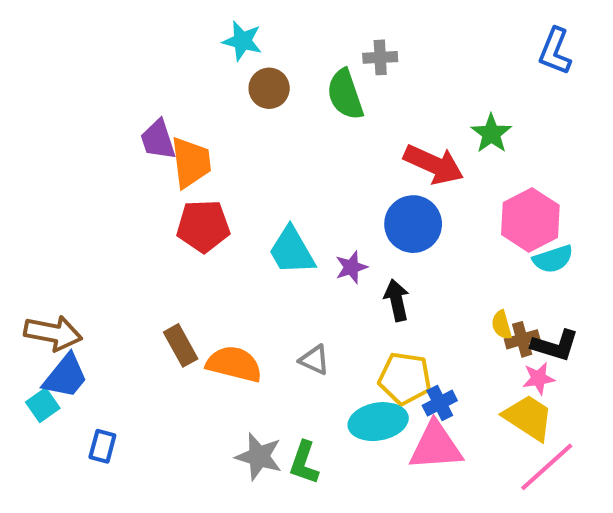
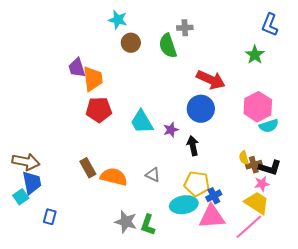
green star: (491, 134) -> (255, 55), moved
blue trapezoid: (65, 376) -> (32, 183), turned -50
pink line: (547, 467) -> (249, 227), moved

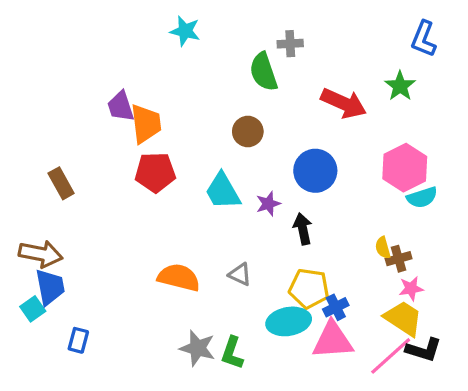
brown circle: (131, 43) -> (248, 132), moved
red arrow: (211, 80) -> (344, 103), moved
brown rectangle: (88, 168) -> (61, 183), moved
black L-shape: (270, 168) -> (424, 350), moved

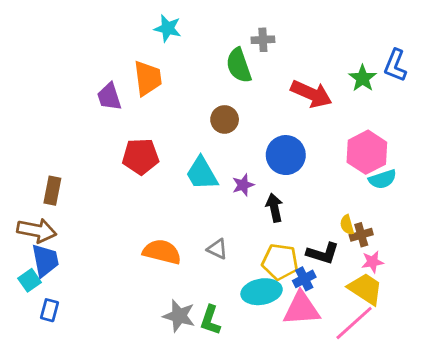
blue L-shape: (424, 39) -> (395, 65), moved
orange trapezoid: (146, 124) -> (148, 78), moved
brown rectangle: (61, 183) -> (52, 191), moved, turned 40
blue rectangle: (78, 340) -> (49, 310), moved
black L-shape: (424, 350) -> (323, 253), moved

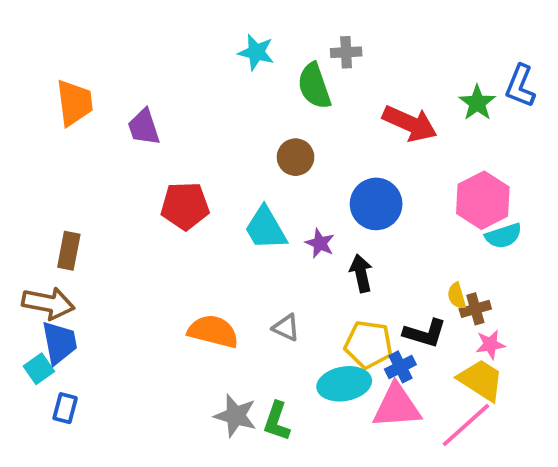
cyan star: (168, 28) -> (256, 52), moved
orange trapezoid: (148, 78) -> (74, 103), moved
purple star: (243, 185) -> (320, 243), turned -30

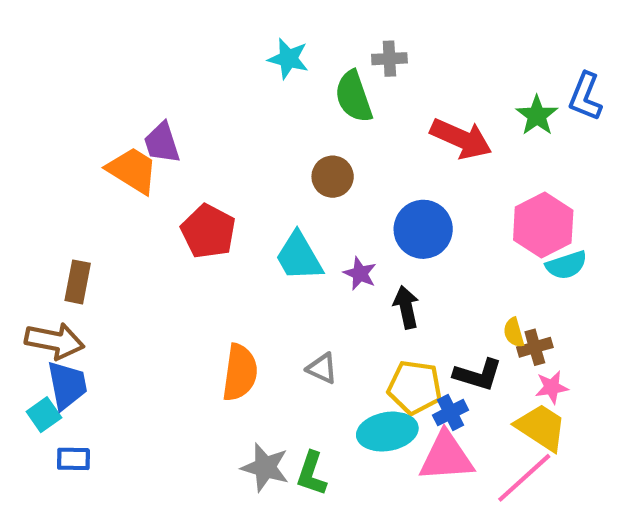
orange trapezoid: (74, 103) -> (132, 170), moved, turned -51
red pentagon: (185, 206) -> (208, 231), turned 30
orange semicircle: (213, 331) -> (240, 373), turned 84
blue rectangle: (65, 408) -> (73, 459), turned 76

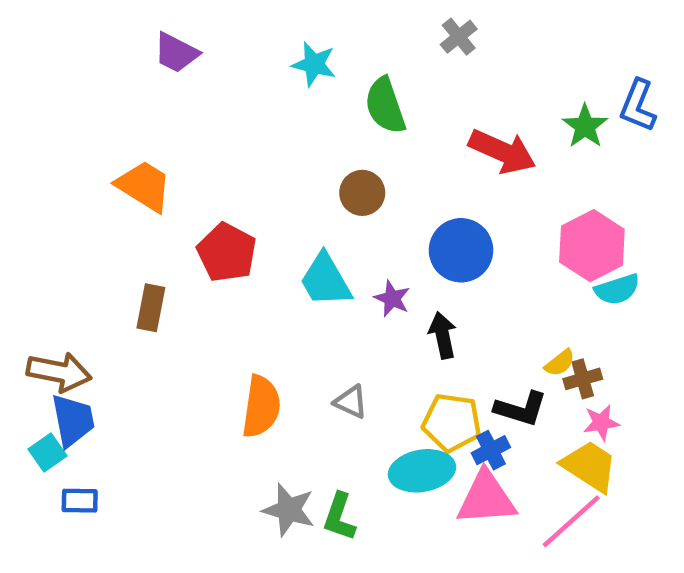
gray cross: (389, 59) -> (459, 37), moved, turned -36
purple trapezoid: (162, 143) -> (176, 53), moved, turned -45
brown rectangle: (78, 282) -> (151, 308), moved
yellow semicircle: (514, 333) -> (560, 363), turned -112

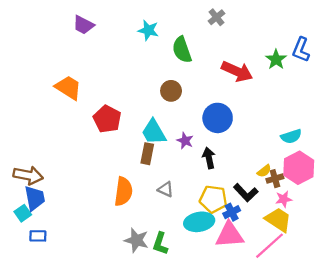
pink hexagon: (592, 246) -> (299, 168), moved
brown rectangle: (151, 308) -> (147, 154), moved
black L-shape: (521, 409) -> (246, 193), turned 30

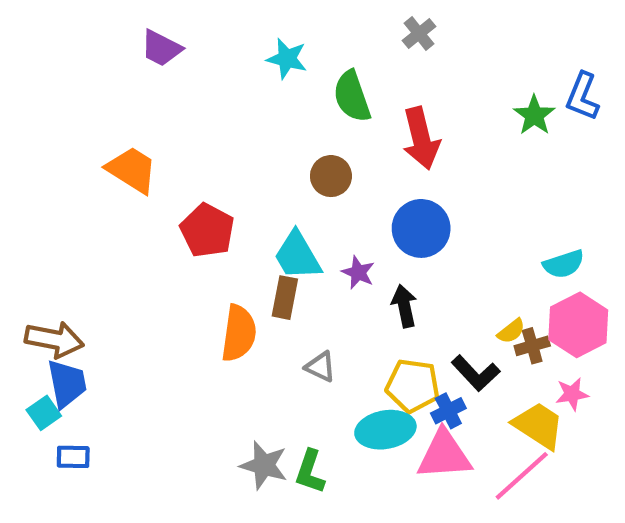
red arrow: (237, 71) -> (421, 138), moved, turned 52
orange semicircle: (123, 192) -> (239, 333), moved
pink star: (284, 199) -> (572, 394), moved

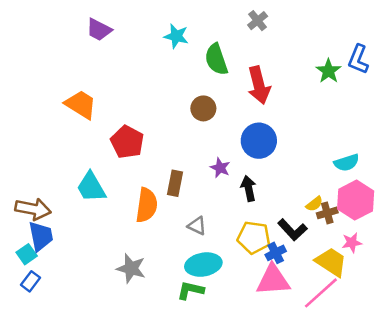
cyan trapezoid: (297, 256) -> (91, 187), moved
cyan ellipse: (385, 430) -> (203, 265), moved
blue rectangle: (73, 457) -> (30, 281), moved, turned -54
gray star: (264, 465) -> (131, 268), moved
green L-shape: (310, 472) -> (190, 290), turned 84

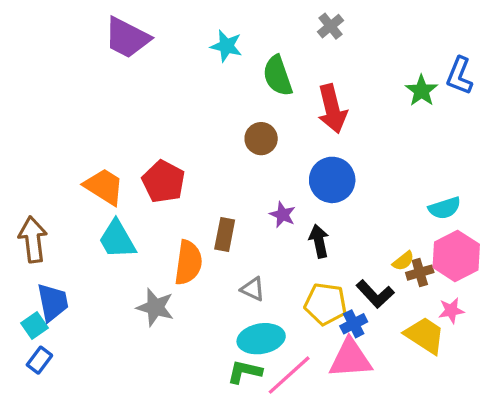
purple trapezoid: (99, 30) -> (127, 38), size x1.4
orange trapezoid: (81, 105) -> (104, 187), moved
brown arrow: (33, 209) -> (33, 239), moved, turned -108
gray star: (131, 268) -> (155, 307), moved
pink line: (321, 293) -> (289, 375), moved

